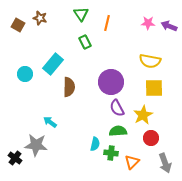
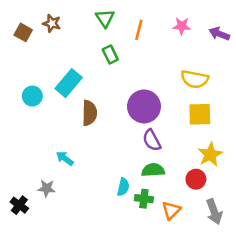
pink star: (148, 23) -> (182, 26), moved
yellow star: (143, 115) -> (210, 155), moved
gray star: (36, 145) -> (47, 188), size x0.6

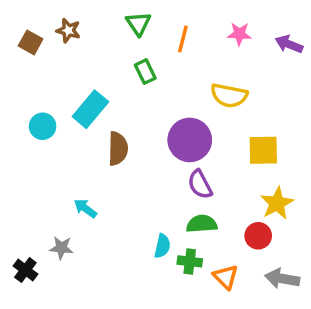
yellow semicircle: (195, 79) -> (229, 95), moved
orange triangle: (171, 210) -> (226, 277), turned -30
gray arrow: (214, 212) -> (282, 279), turned 120

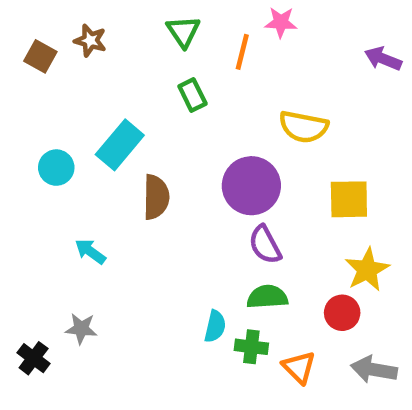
pink star: (239, 34) -> (281, 22), moved
cyan arrow: (85, 208) -> (90, 252), moved

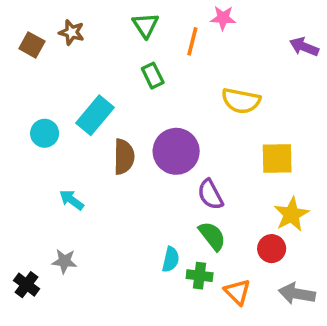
purple circle: (251, 186) -> (176, 151), moved
green semicircle: (267, 297) -> (212, 236), turned 56

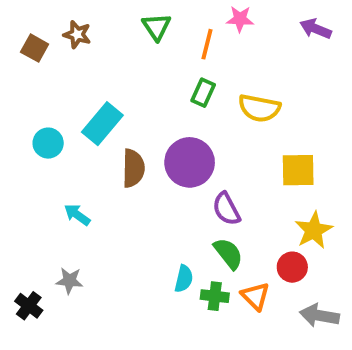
purple arrow: (304, 47) -> (316, 29), moved
green rectangle: (153, 76) -> (203, 93), moved, turned 50
orange triangle: (237, 292) -> (255, 296), moved

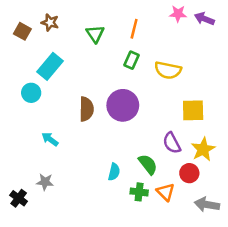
pink star: (240, 19) -> (178, 14), moved
green triangle: (157, 27) -> (95, 34), moved
cyan rectangle: (102, 124) -> (50, 66), moved
purple semicircle: (226, 209) -> (172, 143), moved
cyan semicircle: (184, 279) -> (114, 172), moved

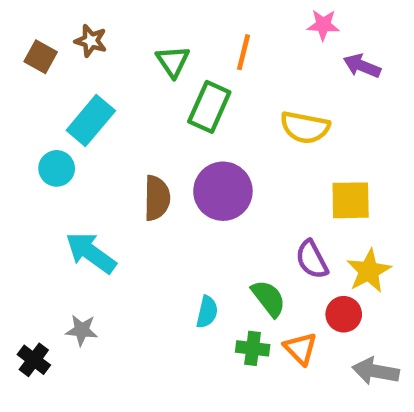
purple arrow: (204, 19) -> (362, 66), moved
green rectangle: (132, 60) -> (209, 107), moved, size x1.5
cyan arrow: (50, 139) -> (91, 253), size x1.6

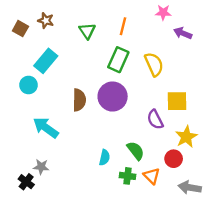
green rectangle: (209, 107) -> (118, 60), moved
yellow semicircle: (305, 127) -> (154, 64), turned -125
purple semicircle: (312, 260) -> (155, 120), moved
black cross: (34, 360) -> (26, 182), moved

